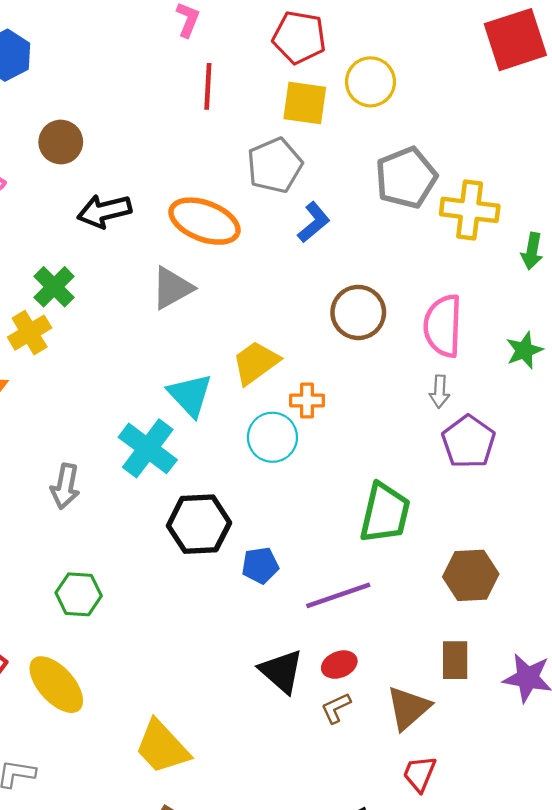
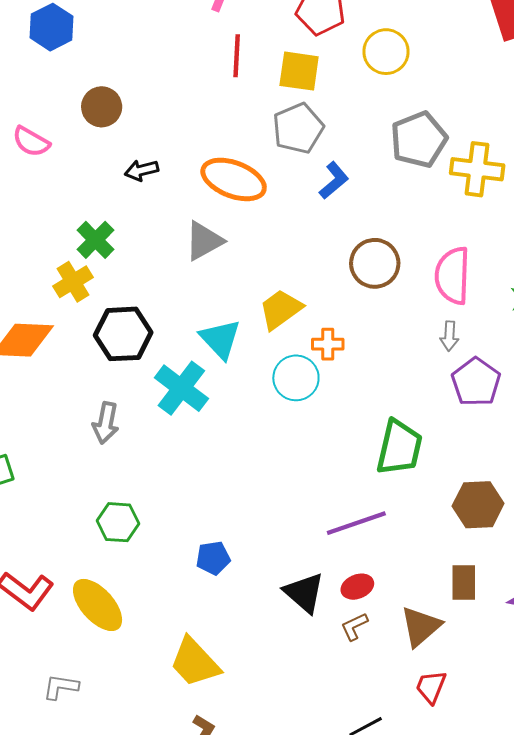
yellow square: (305, 103) -> (299, 71), moved
black arrow: (104, 211) -> (142, 170), size x0.7
black hexagon: (199, 524) -> (123, 334), moved
blue pentagon: (260, 565) -> (213, 558), moved

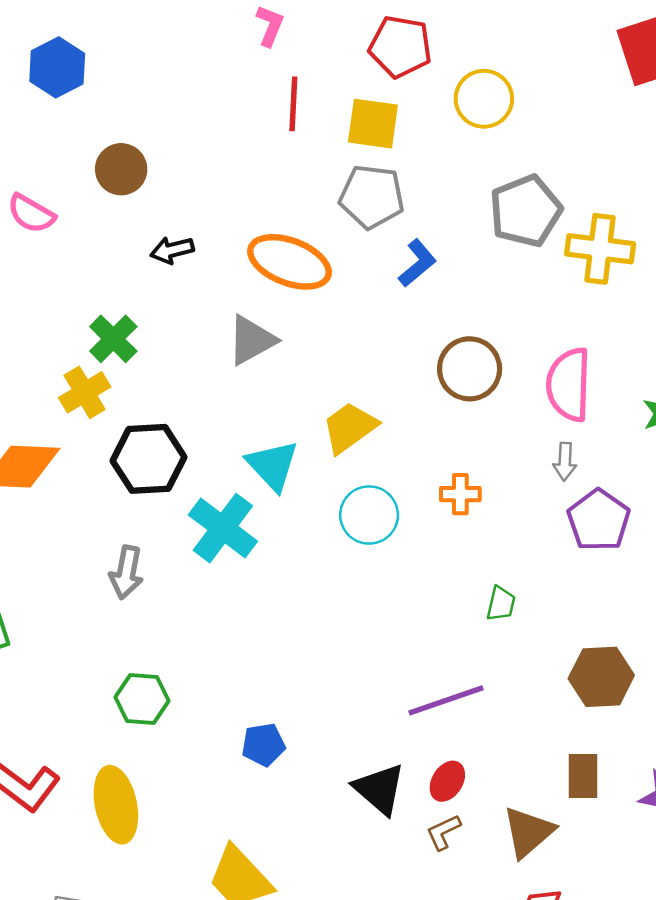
gray pentagon: (298, 128) -> (372, 197), turned 30
orange cross: (328, 344) -> (460, 494), moved
green trapezoid: (399, 447) -> (501, 604), size x0.5
red ellipse: (357, 587) -> (447, 781), turned -36
yellow ellipse: (98, 605) -> (116, 805), turned 30

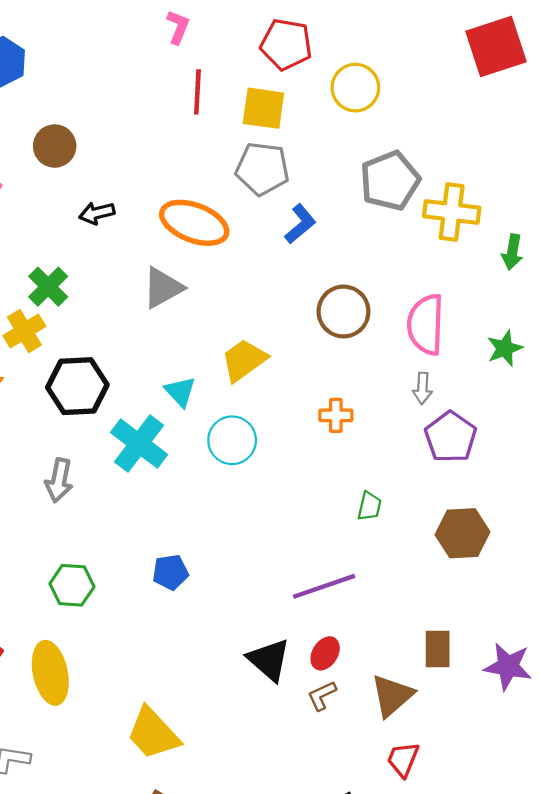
cyan triangle: (273, 465) -> (180, 392), size x0.7
cyan circle: (369, 515) -> (232, 440), moved
brown hexagon: (601, 677) -> (462, 533), moved
blue pentagon: (263, 745) -> (170, 572), moved

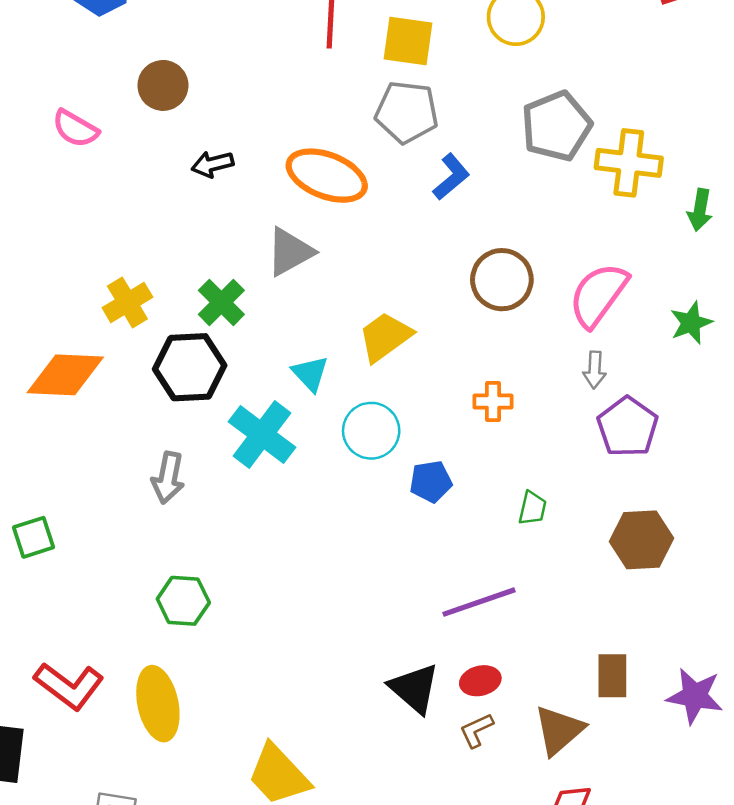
green cross: (48, 287) -> (221, 302), moved
pink semicircle: (426, 325) -> (598, 295), turned 34
blue pentagon: (170, 572) -> (431, 481), moved
red ellipse: (325, 653) -> (480, 681), turned 44

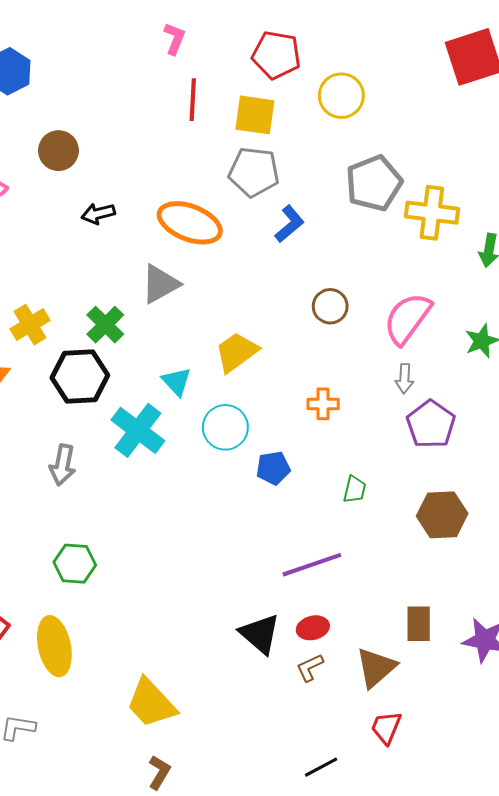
brown circle: (502, 280) -> (330, 306), size x0.7

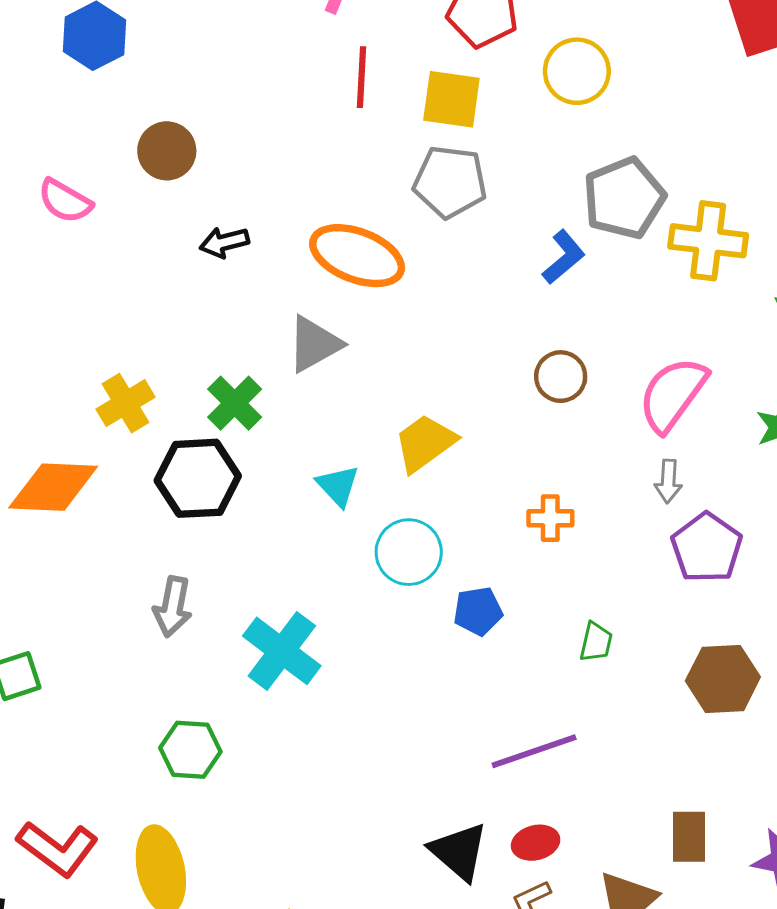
blue L-shape: (289, 224) -> (564, 257), moved
cyan cross: (138, 430) -> (282, 651), moved

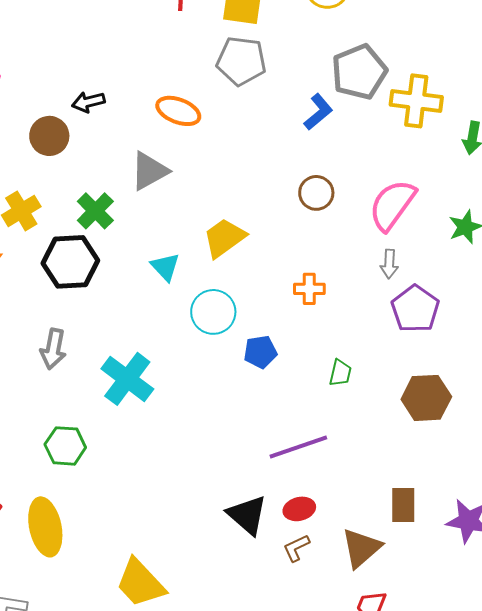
brown circle: (167, 151) -> (49, 136), moved
orange ellipse: (357, 256) -> (178, 111), size x0.7

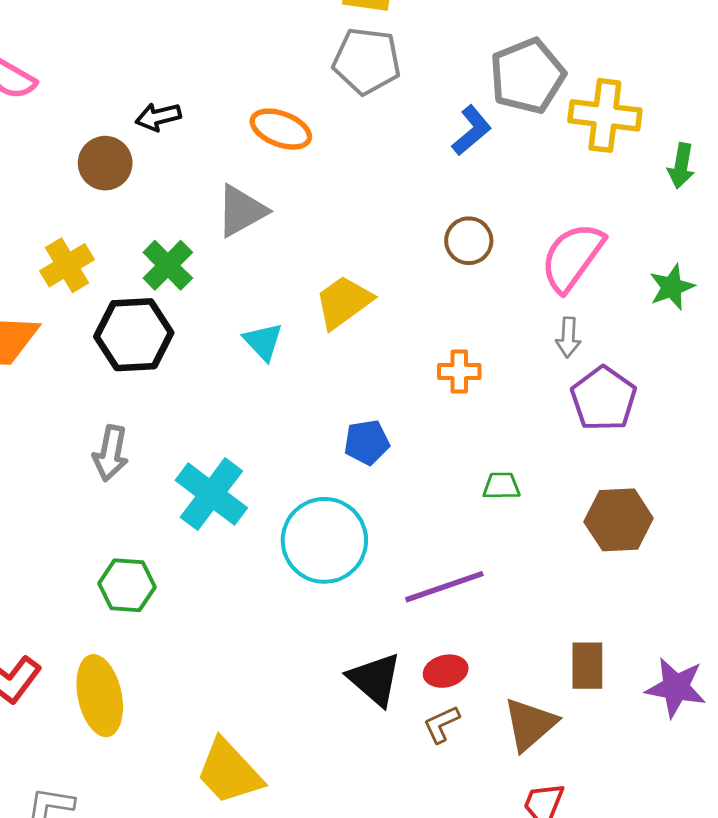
cyan circle: (213, 312) -> (324, 540), moved, size x1.4
blue pentagon: (260, 352) -> (367, 442), moved
green trapezoid: (340, 373) -> (501, 486), turned -104

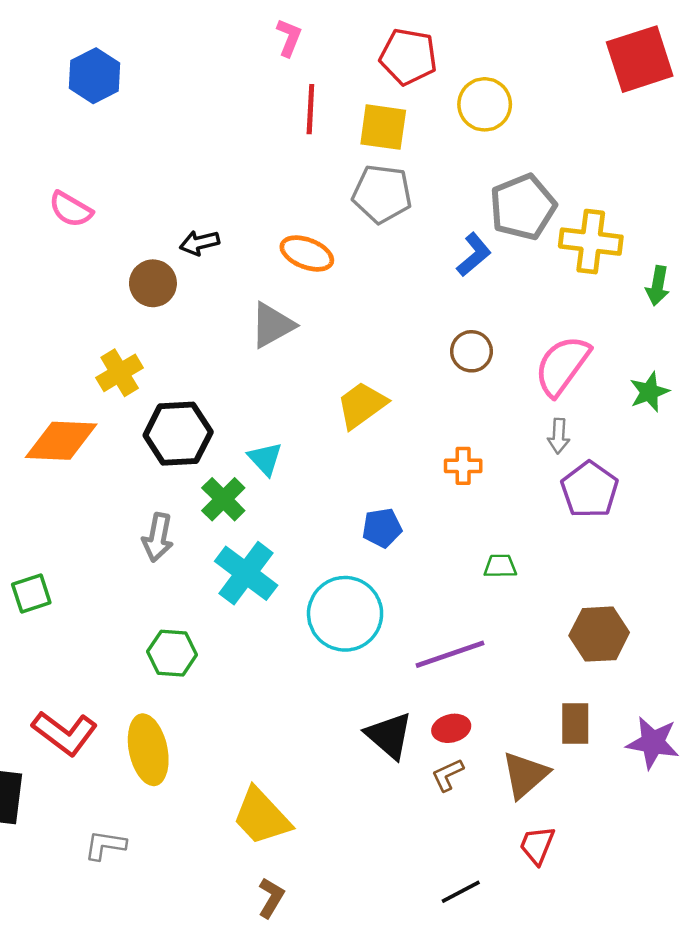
green cross: (168, 265) -> (223, 499), moved
cyan triangle: (263, 342) -> (265, 459), moved
brown hexagon: (619, 520) -> (599, 634), moved

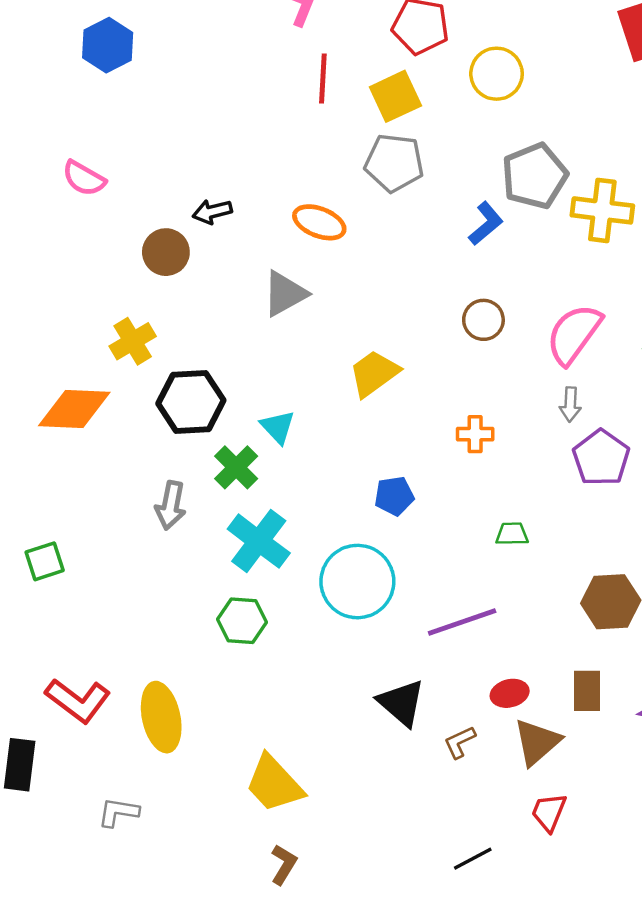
yellow square: (383, 127) -> (395, 96), turned -33
green hexagon: (172, 653) -> (242, 621), moved
red ellipse: (451, 728) -> (510, 693), moved

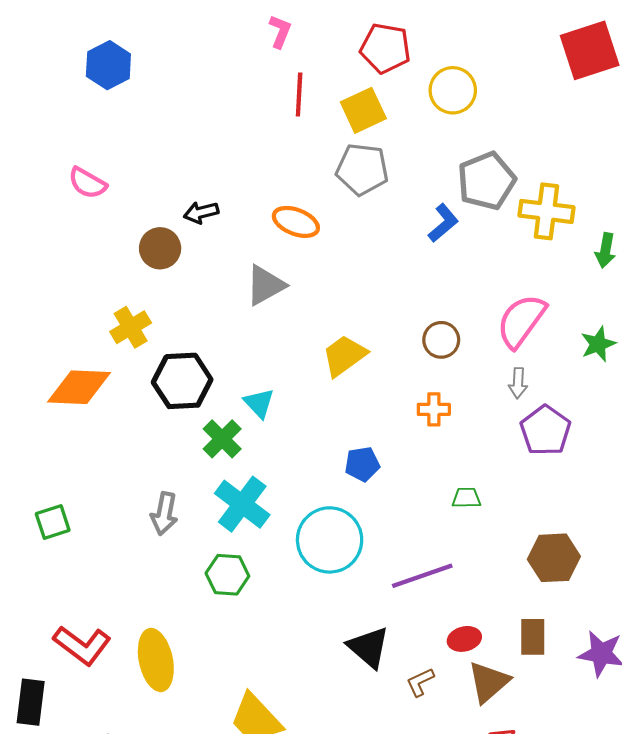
brown circle: (483, 320) -> (441, 340), moved
gray arrow: (171, 505) -> (164, 514), moved

